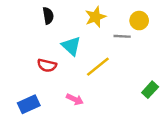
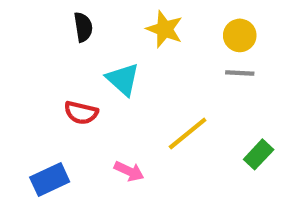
yellow star: (95, 17) -> (165, 29), turned -30
gray line: (122, 36) -> (240, 73), moved
yellow line: (98, 67) -> (188, 134), moved

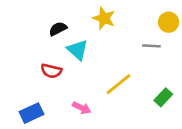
black semicircle: (83, 27) -> (58, 29), moved, turned -108
yellow circle: (240, 35) -> (169, 22), moved

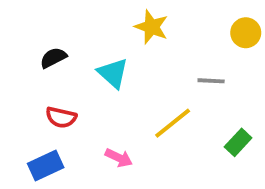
black semicircle: (58, 29) -> (53, 58), moved
gray line: (151, 46) -> (211, 81), moved
red semicircle: (51, 71) -> (61, 117), moved

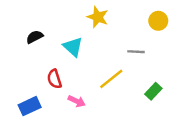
red semicircle: (61, 117) -> (54, 79), moved, turned 60

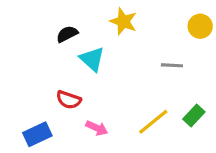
black semicircle: (35, 37) -> (67, 34), moved
red semicircle: (54, 79) -> (69, 100), turned -54
yellow line: (111, 79) -> (153, 122), moved

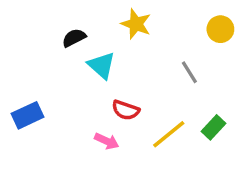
gray line: (172, 65) -> (189, 72), turned 55
red semicircle: (69, 100) -> (126, 110), moved
blue rectangle: (37, 134) -> (27, 115), moved

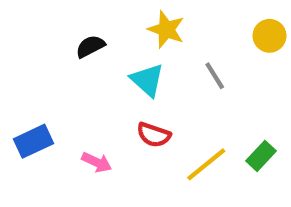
cyan triangle: (102, 65) -> (147, 80), moved
gray line: (189, 72) -> (215, 76), moved
pink arrow: (107, 141) -> (97, 162), moved

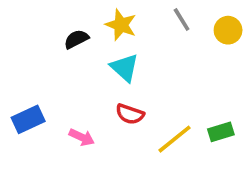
yellow star: (166, 29) -> (121, 25), moved
gray line: (215, 76) -> (182, 19), moved
green rectangle: (261, 156) -> (221, 132), turned 30

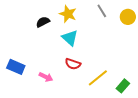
blue rectangle: (28, 119) -> (16, 67), turned 48
green rectangle: (221, 132) -> (123, 86), moved, turned -32

